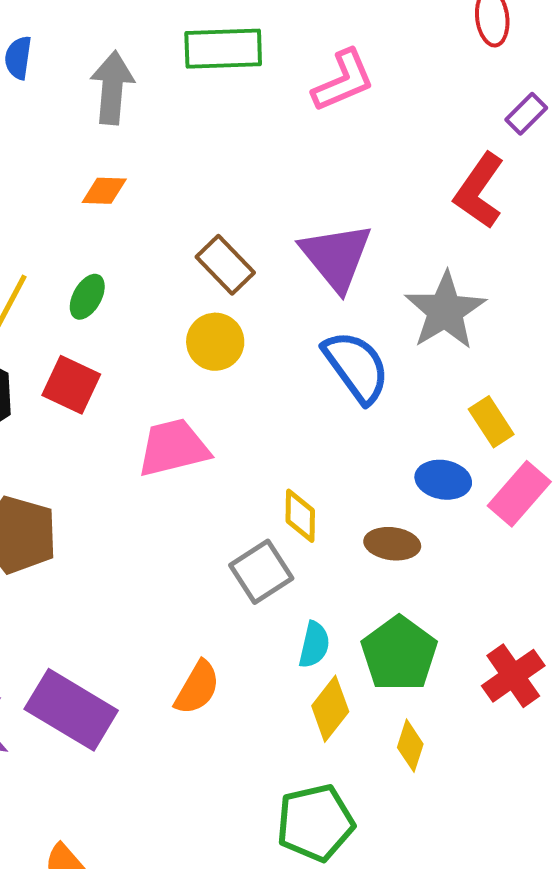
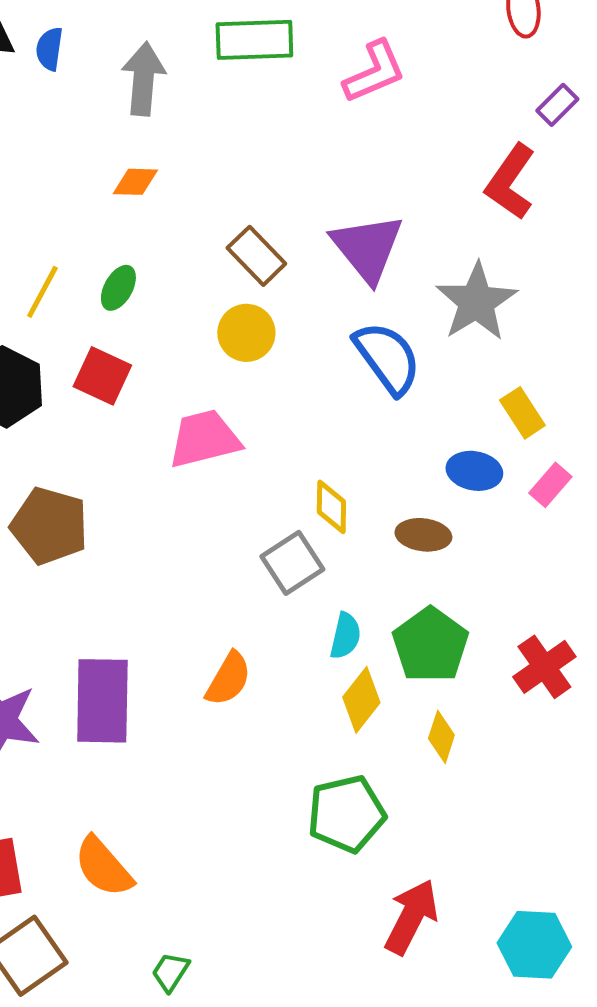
pink rectangle: (519, 494) -> (550, 485), size x0.7
purple rectangle: (71, 710) -> (102, 701), turned 60

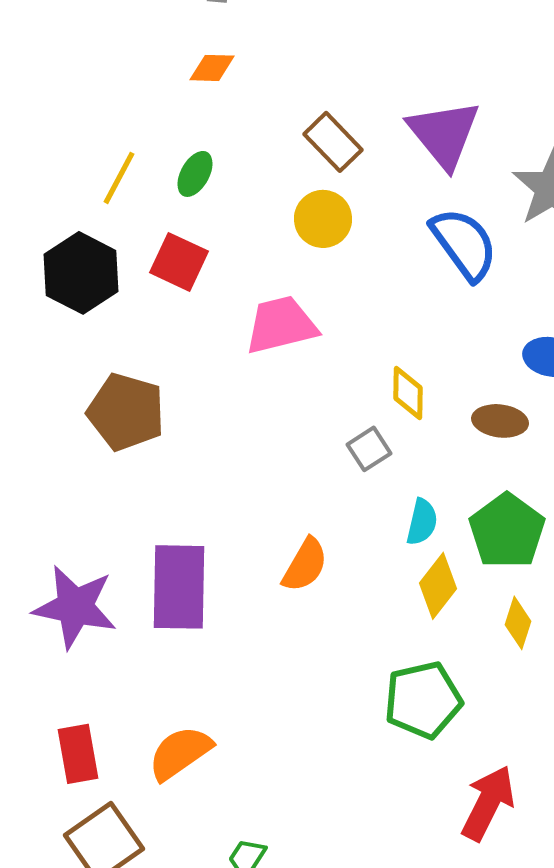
gray square: (292, 563) -> (369, 449), size x0.7
orange semicircle: (103, 867) -> (180, 753), turned 96

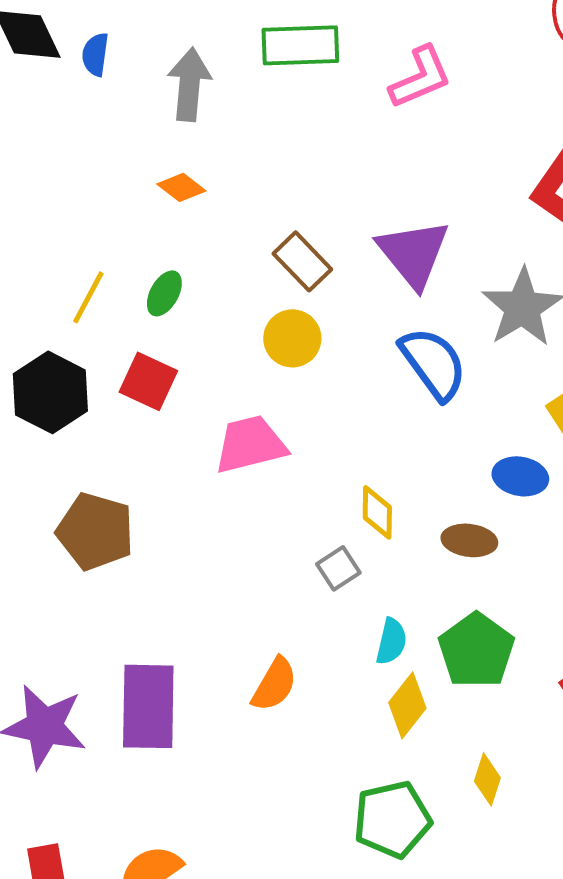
orange diamond: (212, 68) -> (181, 187), turned 36
yellow diamond: (518, 623) -> (487, 779), moved

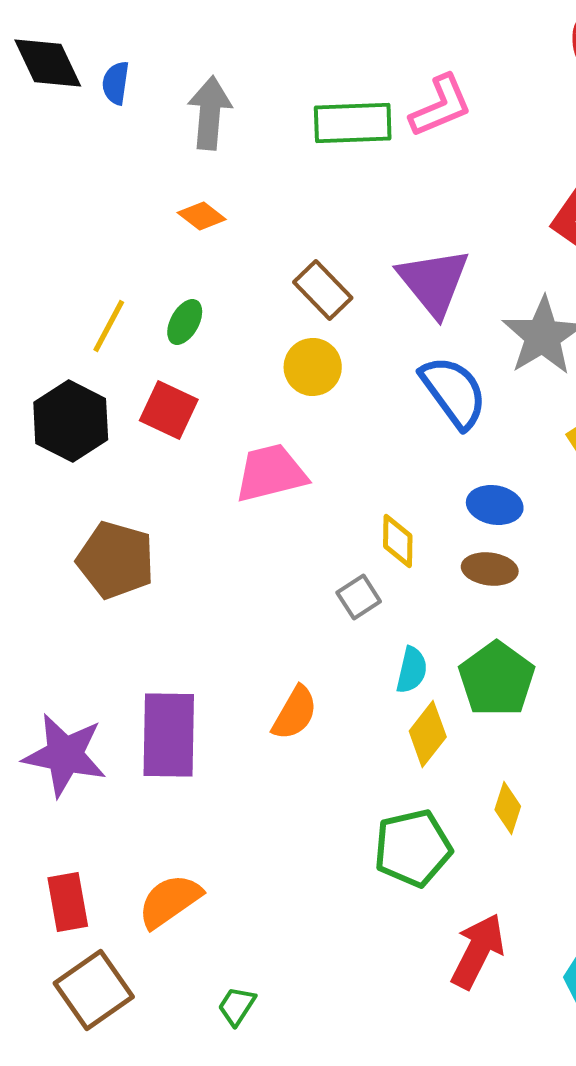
green rectangle: (300, 45) -> (353, 123), moved
blue ellipse: (520, 476) -> (495, 505), moved

